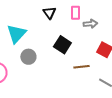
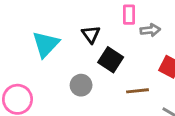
black triangle: (49, 13) -> (91, 34), moved
gray circle: (28, 57) -> (81, 85), moved

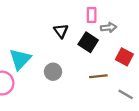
cyan triangle: (46, 44) -> (20, 59), moved
black square: (111, 60) -> (88, 42), moved

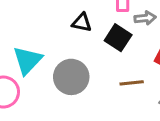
black triangle: (61, 31) -> (82, 23), turned -42
gray circle: (53, 72) -> (71, 77), size x1.5

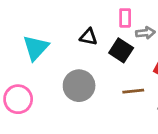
cyan triangle: (27, 60) -> (36, 48), moved

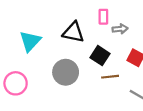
black triangle: (88, 37) -> (73, 32), size x1.5
black square: (121, 50) -> (100, 56), moved

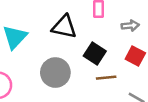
gray arrow: (120, 29) -> (130, 26), moved

